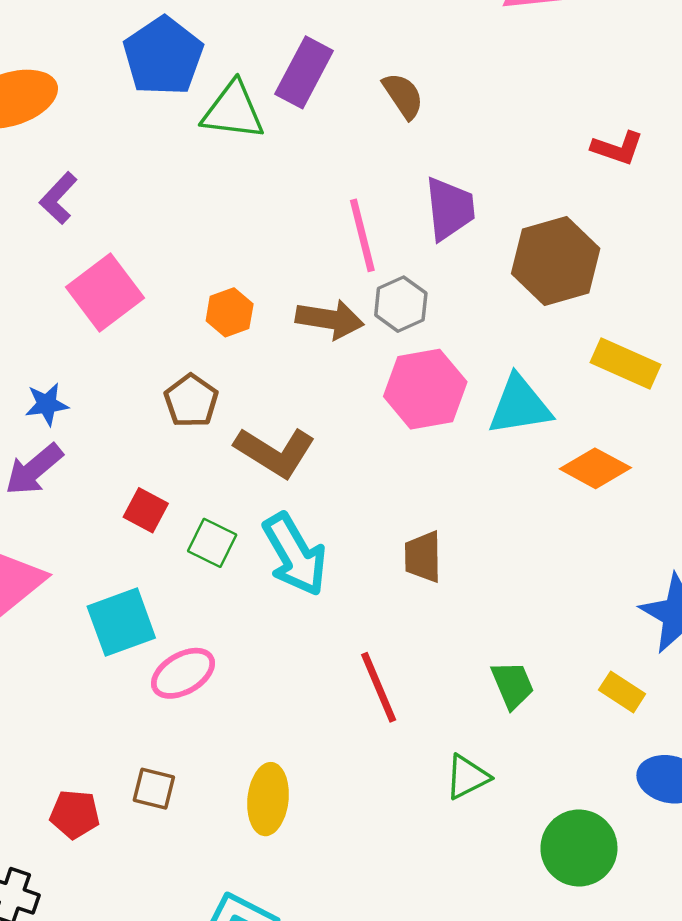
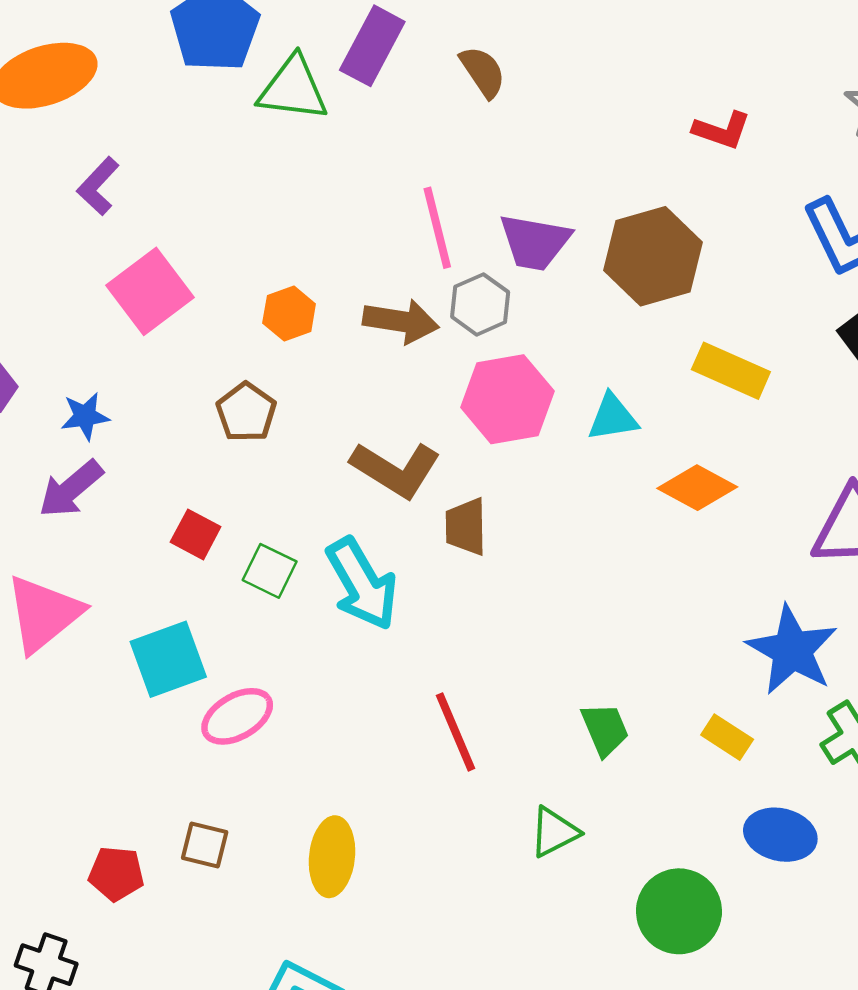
purple trapezoid: (450, 209) -> (535, 242), moved, turned 106
cyan triangle: (520, 405) -> (613, 417), size x0.7
brown L-shape: (275, 452) -> (396, 469), moved
brown trapezoid: (423, 557) -> (466, 527), moved

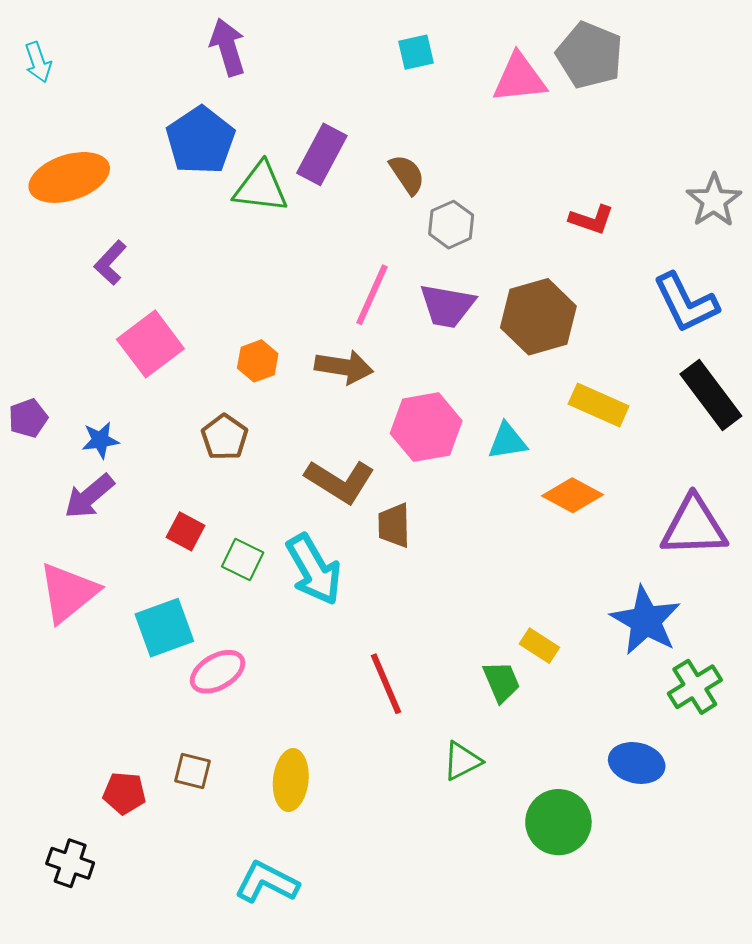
pink line: (437, 228) -> (372, 295), turned 38
gray hexagon: (480, 304) -> (451, 225), moved
yellow rectangle: (727, 737) -> (539, 646), moved

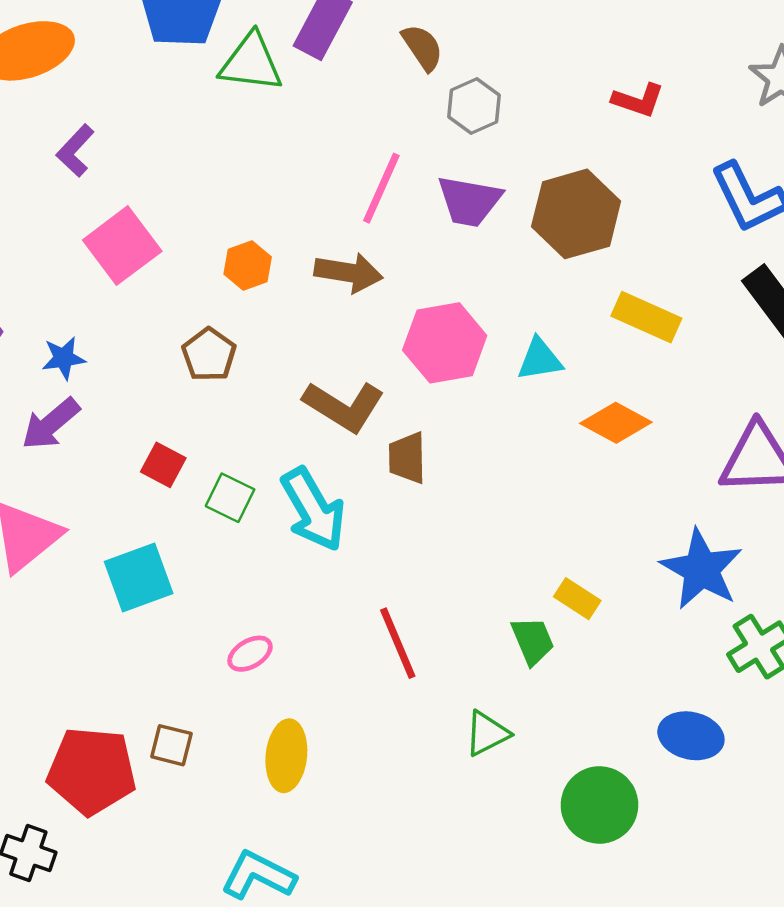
pink ellipse: (218, 672) -> (250, 654), moved, size x0.7
red pentagon: (124, 793) -> (92, 771), size x1.8

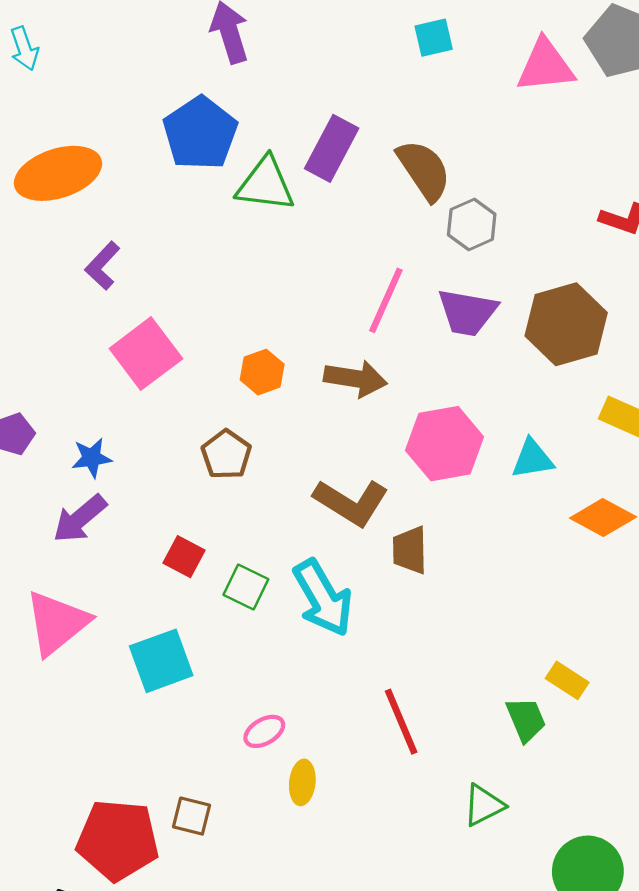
brown semicircle: (422, 47) -> (424, 170), size x1.4
yellow ellipse: (286, 756) -> (302, 782), moved, size x0.7

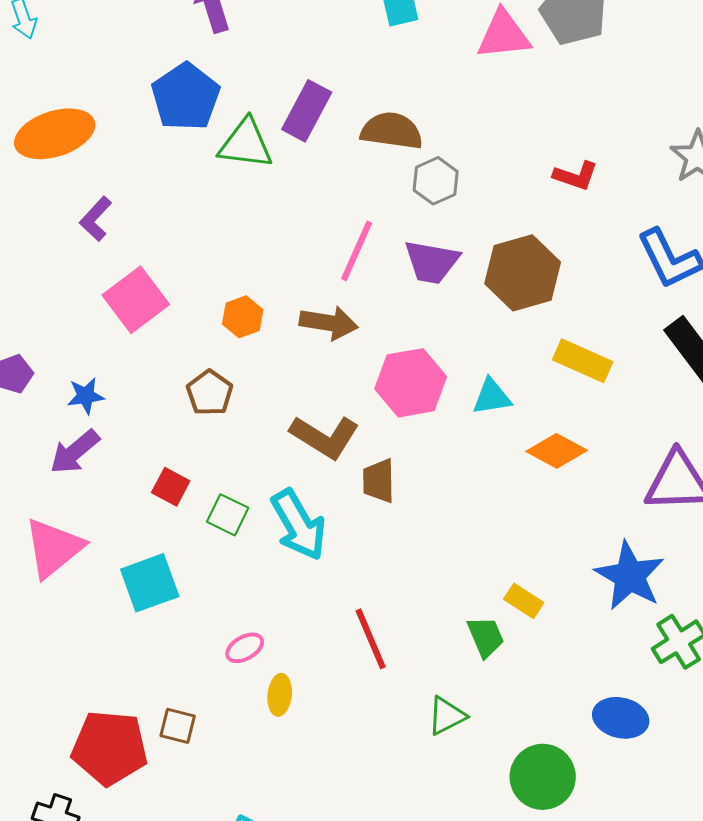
brown semicircle: (424, 170) -> (392, 131), turned -48

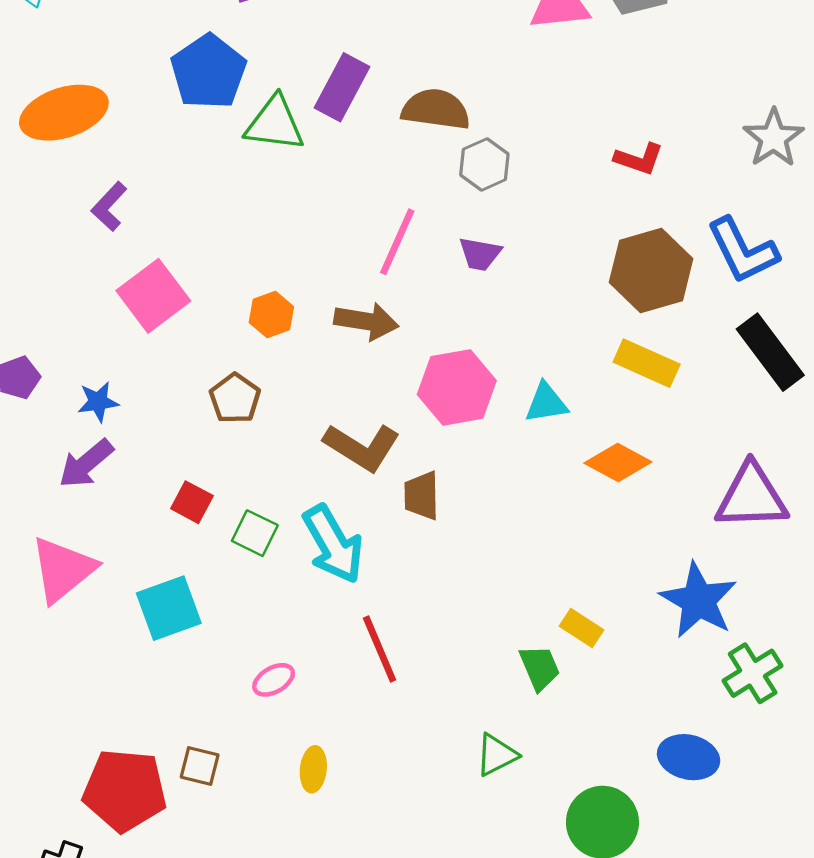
purple trapezoid: (432, 262) -> (480, 254), size x0.7
brown hexagon: (523, 273) -> (651, 270), moved
red line: (371, 639) -> (380, 649), moved
yellow ellipse: (280, 695) -> (313, 769), moved

